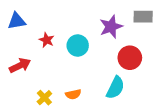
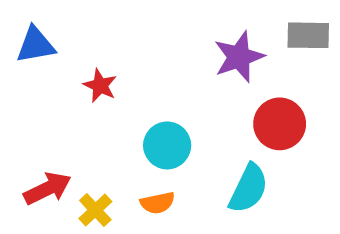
cyan circle: (78, 45) -> (167, 145), moved
red arrow: (20, 65) -> (47, 188), moved

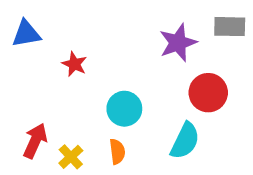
red arrow: (47, 188) -> (35, 141), turned -40
orange semicircle: (158, 203) -> (117, 152), turned -85

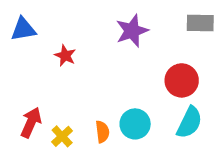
purple star: (178, 43) -> (132, 31), moved
cyan circle: (124, 109) -> (135, 124), moved
cyan semicircle: (185, 141) -> (189, 122), moved

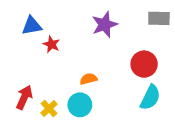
blue triangle: (23, 29) -> (32, 26), moved
cyan circle: (135, 124) -> (80, 105), moved
orange semicircle: (102, 132) -> (88, 79), moved, turned -98

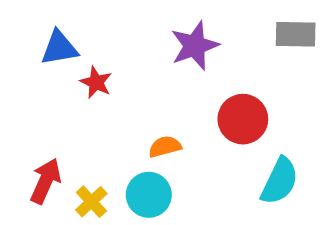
red circle: (144, 64) -> (243, 119), moved

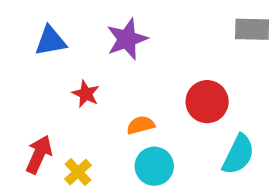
purple star: (195, 46) -> (127, 39), moved
red star: (96, 82) -> (86, 94), moved
cyan circle: (149, 195) -> (154, 166), moved

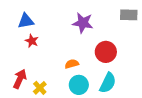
purple star: (127, 39) -> (83, 23), moved, turned 30
red star: (86, 94) -> (32, 41), moved
cyan semicircle: (238, 154) -> (108, 83), moved

